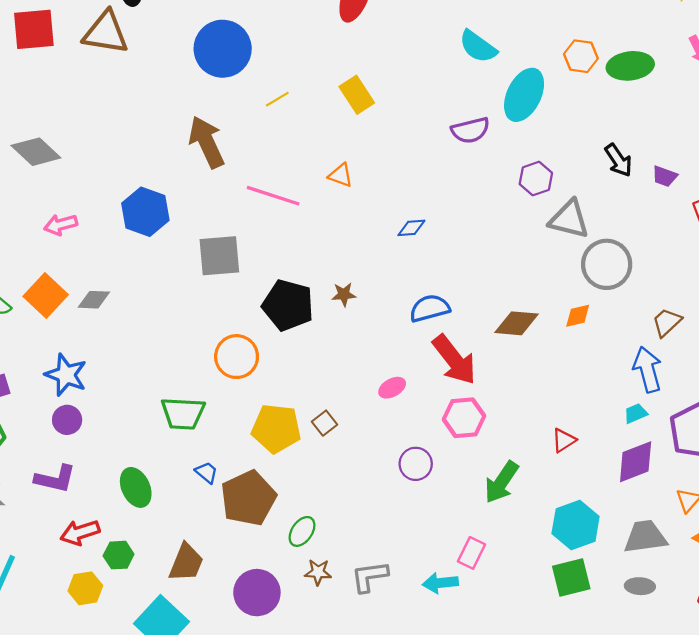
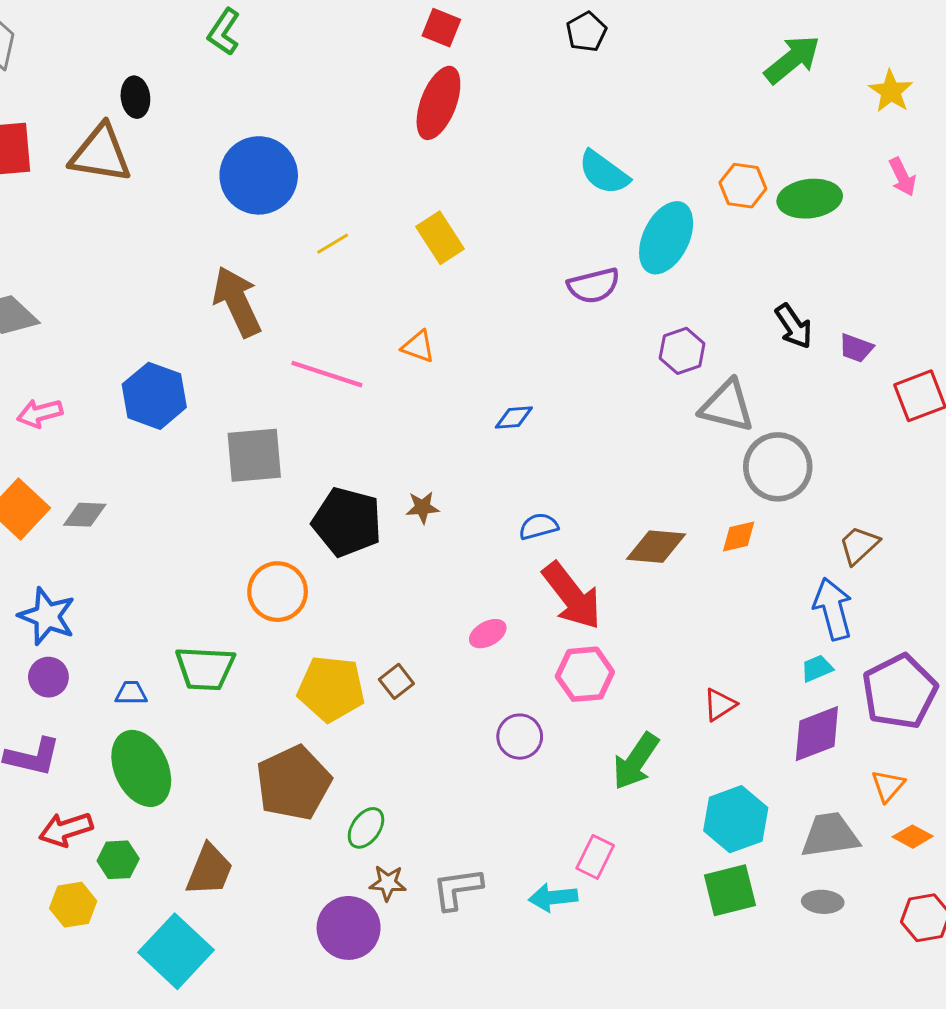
blue semicircle: (430, 308) -> (539, 526), size x0.7
blue trapezoid: (207, 472) -> (131, 693), moved, turned -40
green ellipse: (136, 487) -> (141, 768), size x1.4
purple circle: (257, 593) -> (349, 928), moved

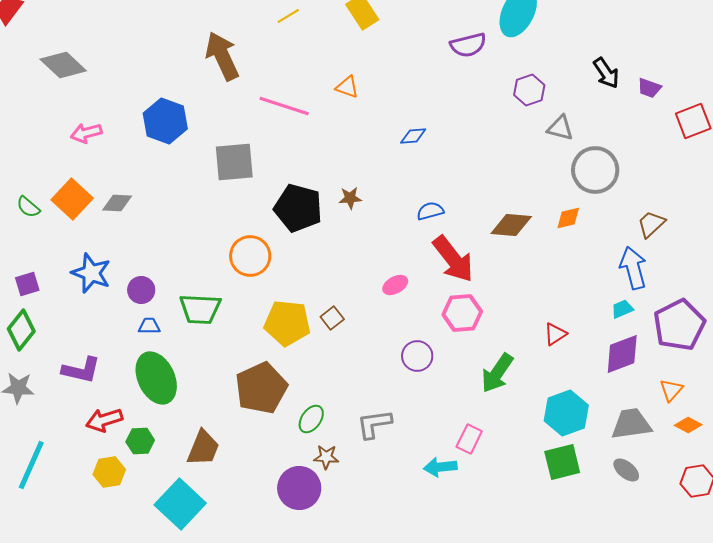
gray triangle: (727, 406) -> (560, 128), size x0.7
purple circle: (48, 677) -> (141, 290), moved
gray L-shape: (457, 889) -> (374, 424), moved
gray ellipse: (823, 902) -> (626, 470), turned 36

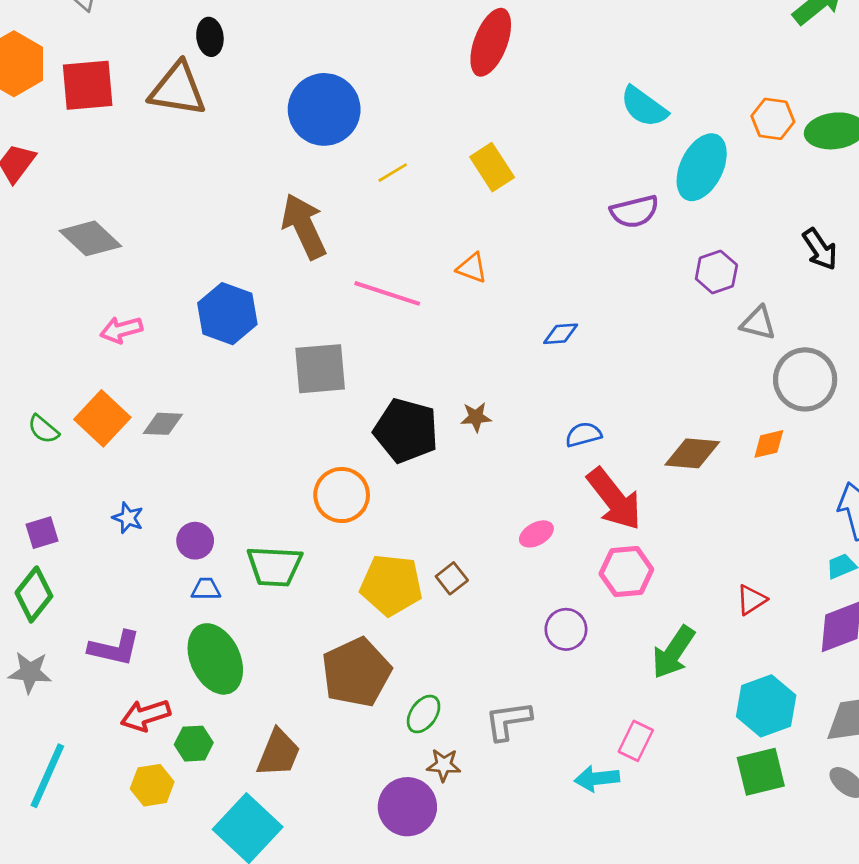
blue star: (91, 273) -> (128, 518), size x0.6

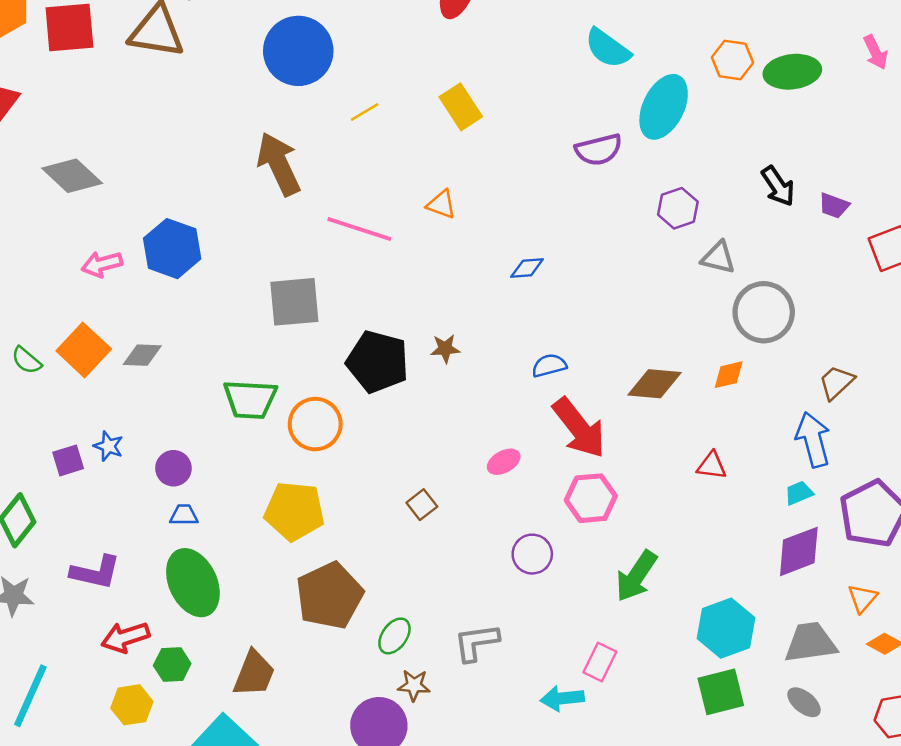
blue hexagon: (227, 314) -> (172, 249), moved
purple square: (42, 533) -> (68, 460), moved
green trapezoid: (274, 566) -> (250, 399), moved
yellow pentagon: (391, 585) -> (294, 511), moved
red triangle: (751, 600) -> (712, 466), moved, turned 40

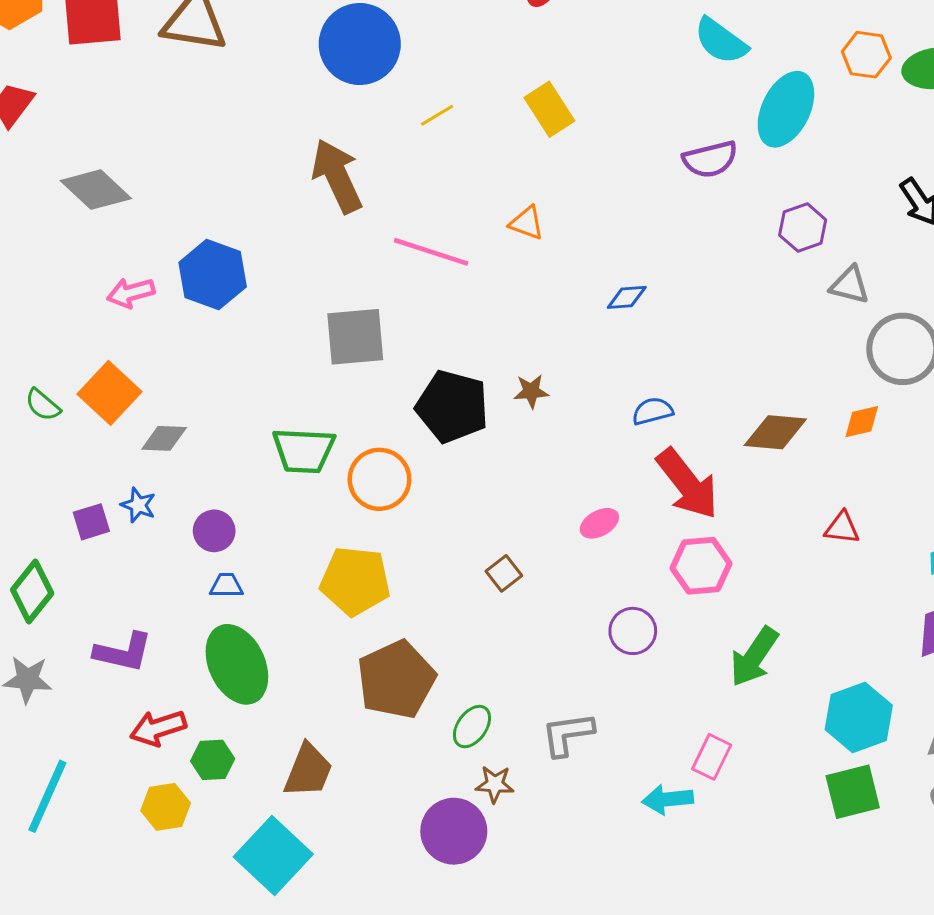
gray diamond: (142, 355) -> (164, 438), moved

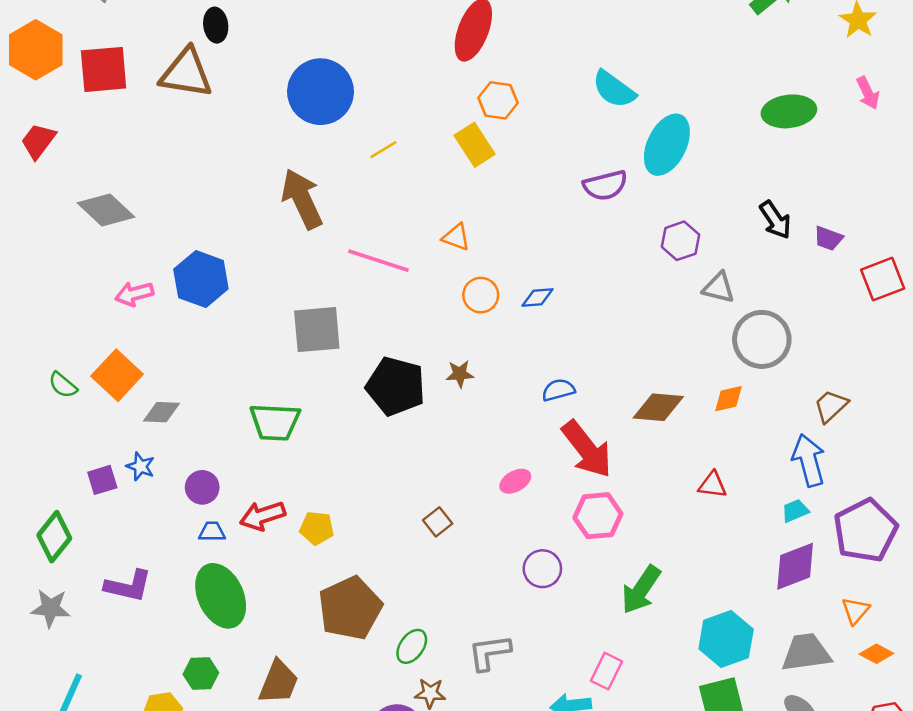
orange hexagon: (866, 55) -> (498, 100), moved
orange circle: (379, 479) -> (481, 295), moved, size x0.7
yellow pentagon: (355, 581) -> (317, 528), size x0.6
red arrow: (158, 728) -> (263, 516), moved

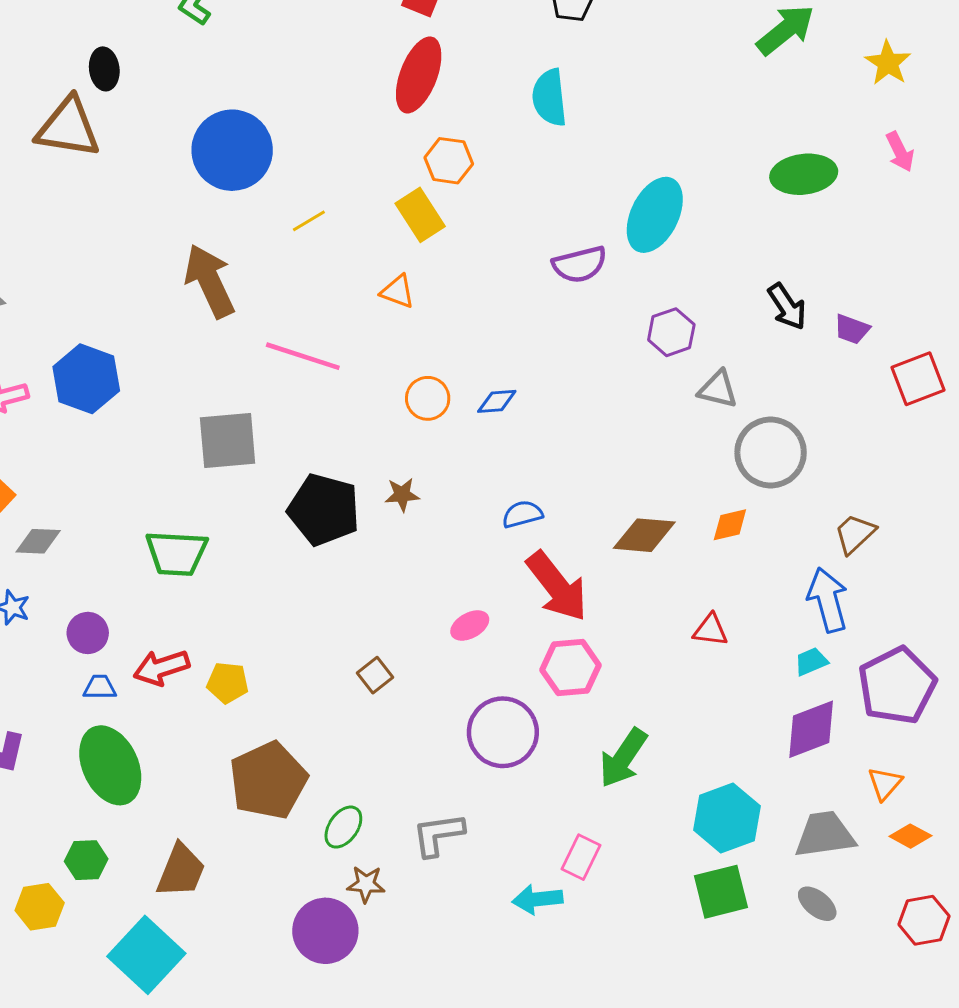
cyan semicircle: (614, 89) -> (549, 98), moved, turned 48
orange triangle: (456, 237) -> (398, 292), moved
purple circle: (542, 569) -> (503, 732), size x1.5

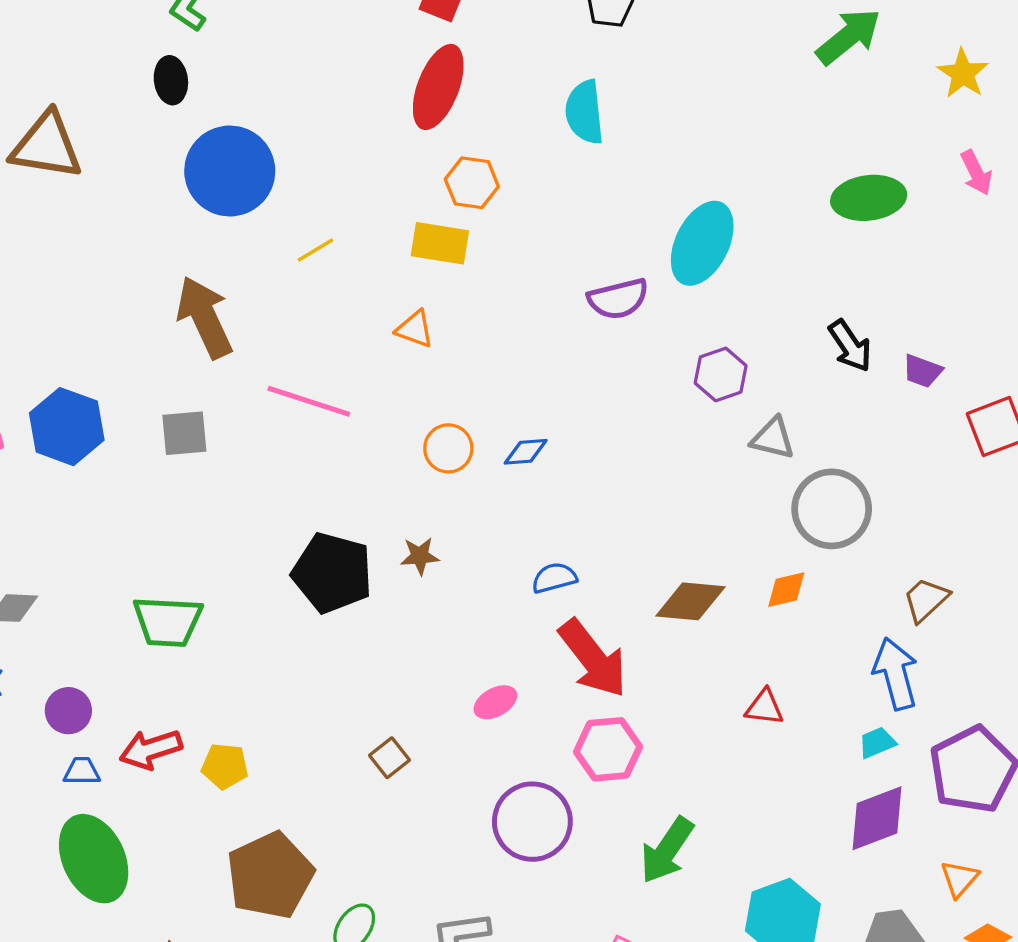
black ellipse: (104, 69) -> (171, 80), moved
yellow rectangle: (420, 215) -> (440, 243), turned -48
gray square: (228, 440) -> (184, 433), moved, size x0.7

